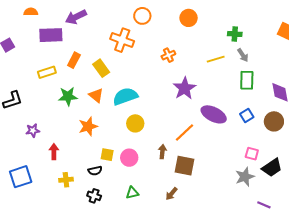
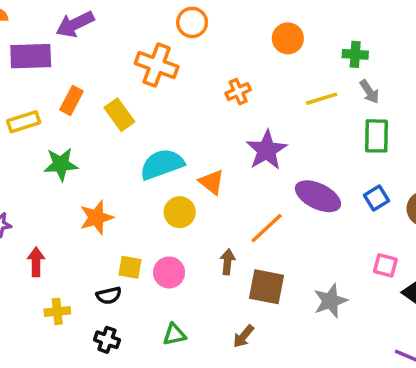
orange circle: (189, 18) -> (288, 38), moved
orange triangle: (96, 95) -> (212, 182), moved
gray star: (245, 177) -> (330, 301), moved

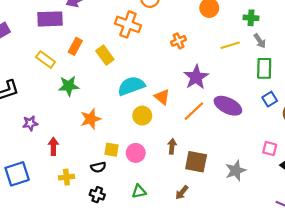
yellow rectangle: (24, 122) -> (46, 60), turned 54
blue square: (376, 198) -> (270, 99), moved
orange line: (267, 228) -> (194, 111), moved

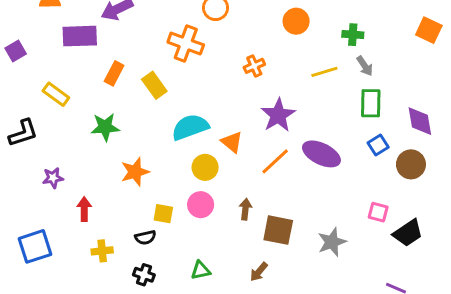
yellow rectangle: (46, 60) -> (56, 94), moved
pink circle: (136, 153) -> (201, 205), moved

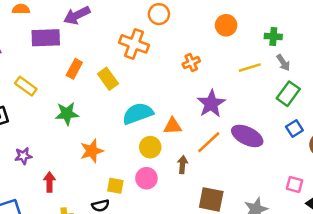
green rectangle: (371, 103) -> (288, 94), turned 35
orange triangle: (232, 142) -> (173, 126), turned -42
brown arrow: (245, 209) -> (183, 165), moved

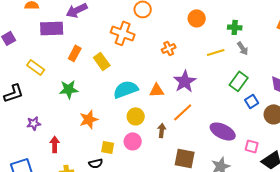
green rectangle: (288, 94) -> (239, 81), moved
orange triangle: (173, 126) -> (157, 90), moved
purple ellipse: (247, 136) -> (223, 131), moved

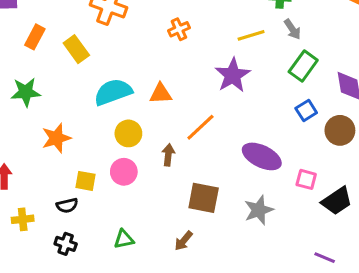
purple star: (185, 81) -> (233, 75), moved
green rectangle: (239, 81) -> (303, 66), moved

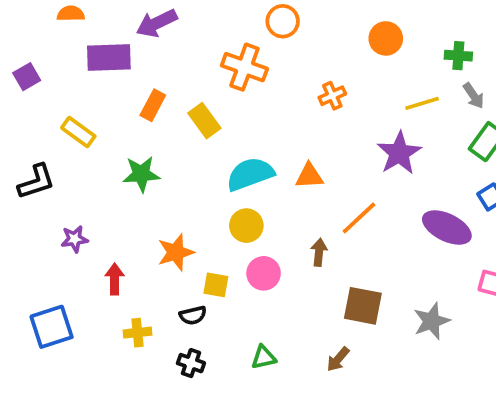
yellow circle: (128, 133) -> (246, 226), moved
orange star: (56, 138) -> (176, 252), moved
purple ellipse: (262, 156) -> (447, 227), moved

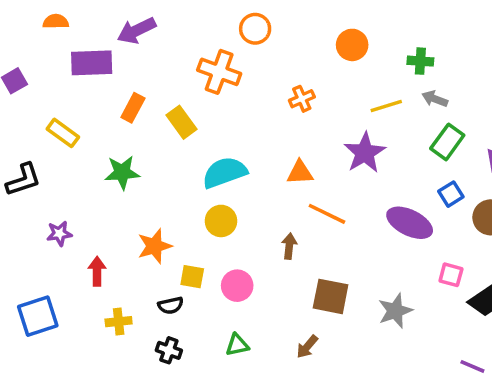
gray arrow: (474, 96) -> (435, 99), turned 145
orange triangle: (309, 176) -> (300, 172), moved
orange line: (359, 218) -> (327, 214), turned 69
pink circle: (264, 273) -> (237, 286), moved

